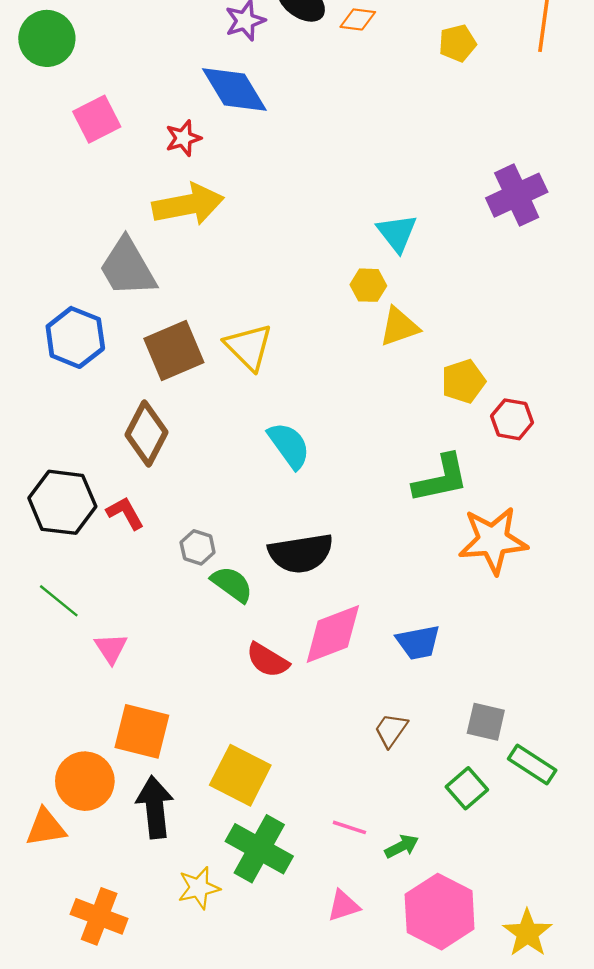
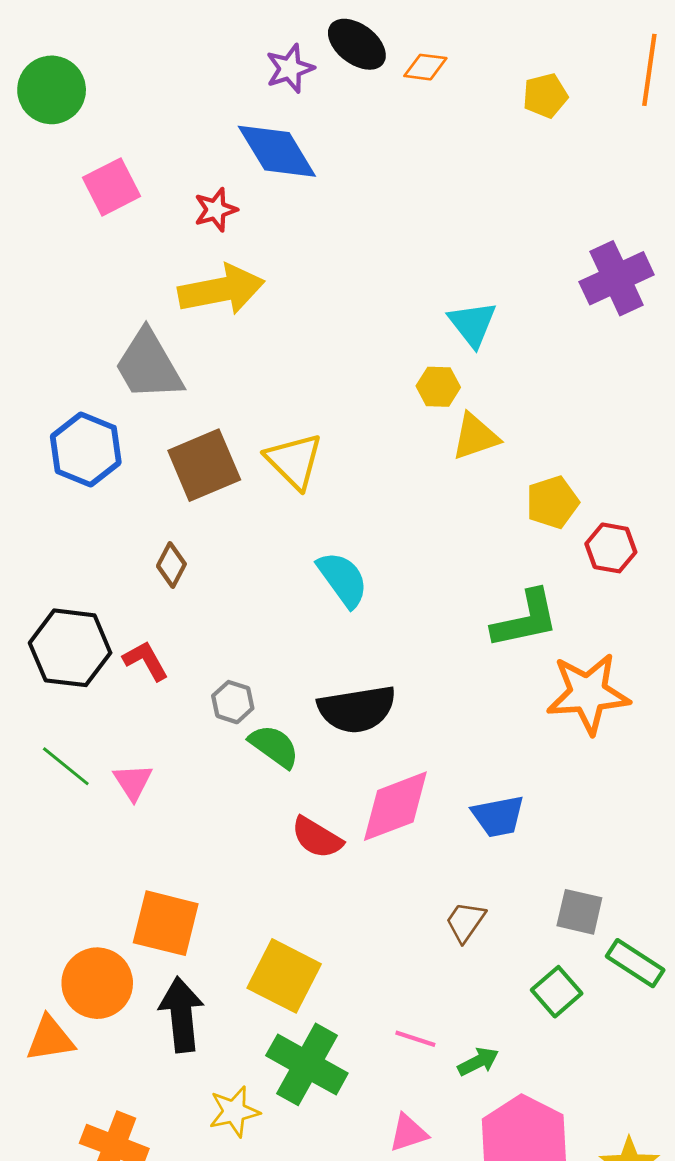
brown diamond: (147, 434) -> (171, 565), size x0.6
pink triangle: (111, 648) -> (133, 782), moved

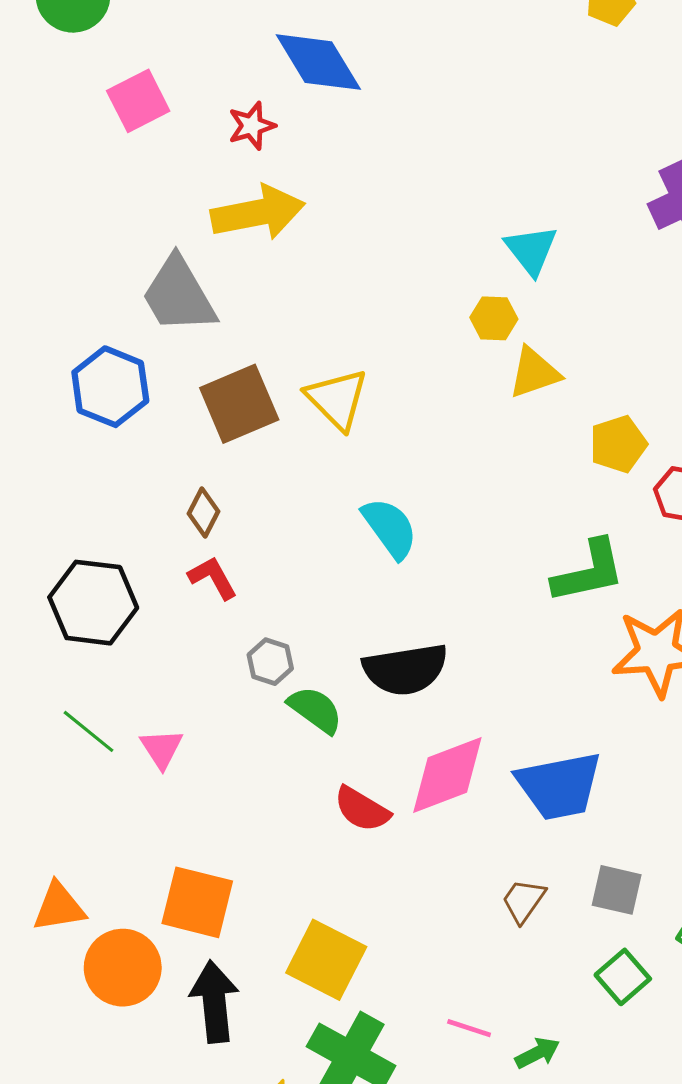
red L-shape: (146, 661) -> (213, 578), moved
blue trapezoid: (498, 816) -> (559, 786), size x1.5
gray square: (579, 912) -> (617, 890), moved
orange triangle: (50, 1039) -> (59, 907), moved

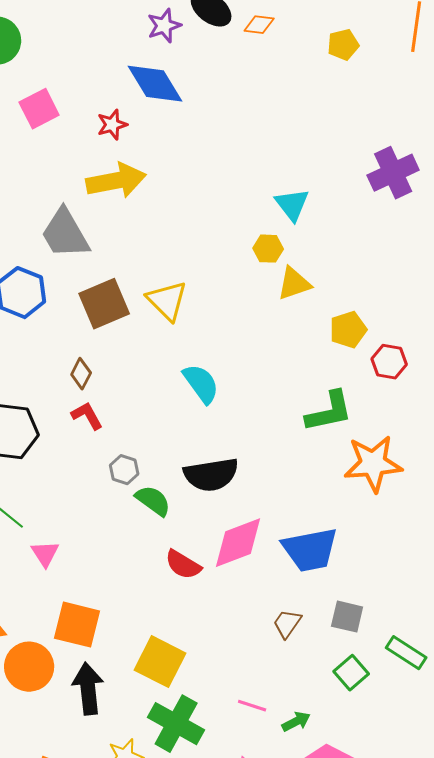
pink triangle: (162, 749) -> (45, 554), moved

